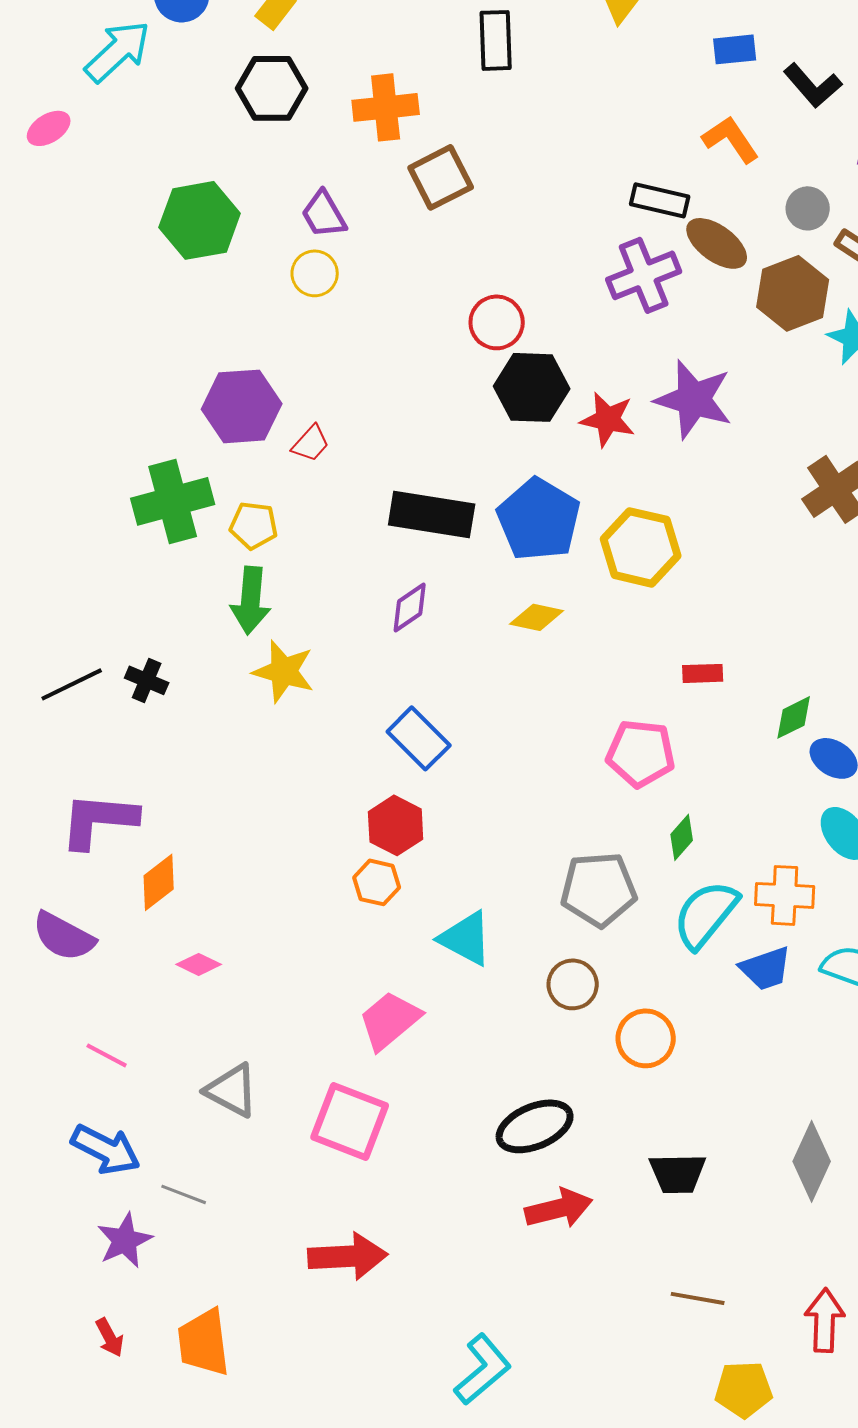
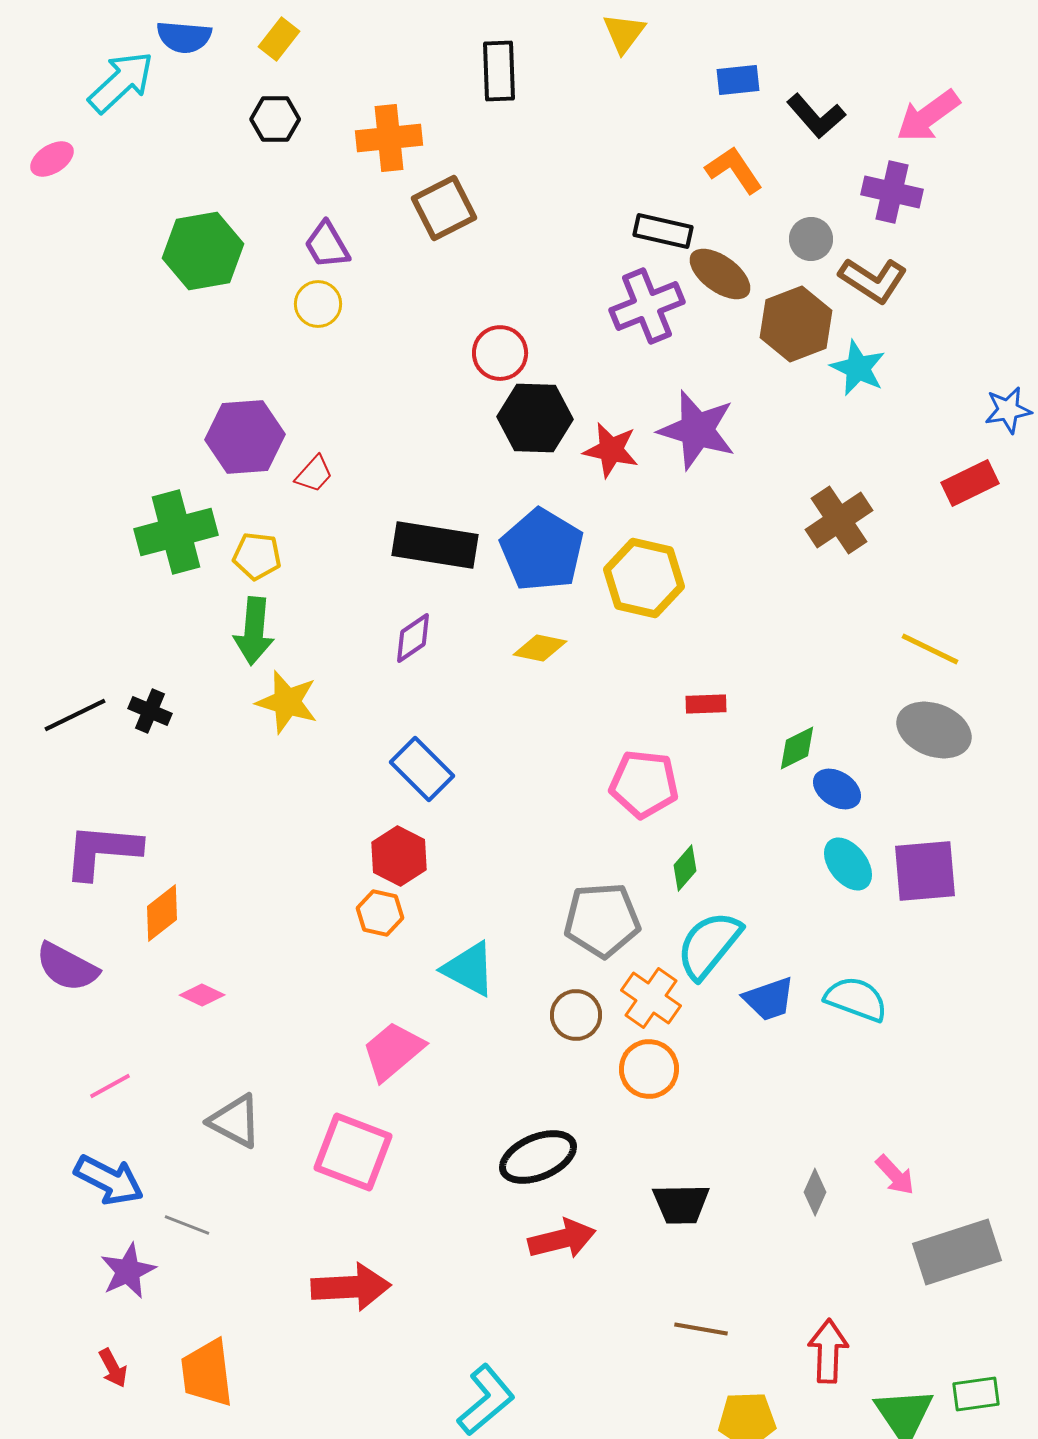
black hexagon: (272, 88) -> (275, 119), size x0.7
orange cross: (785, 895) -> (651, 998), moved, turned 32
pink line: (107, 1055) -> (110, 1086), turned -57
gray diamond: (812, 1161) -> (815, 1192), size x0.6

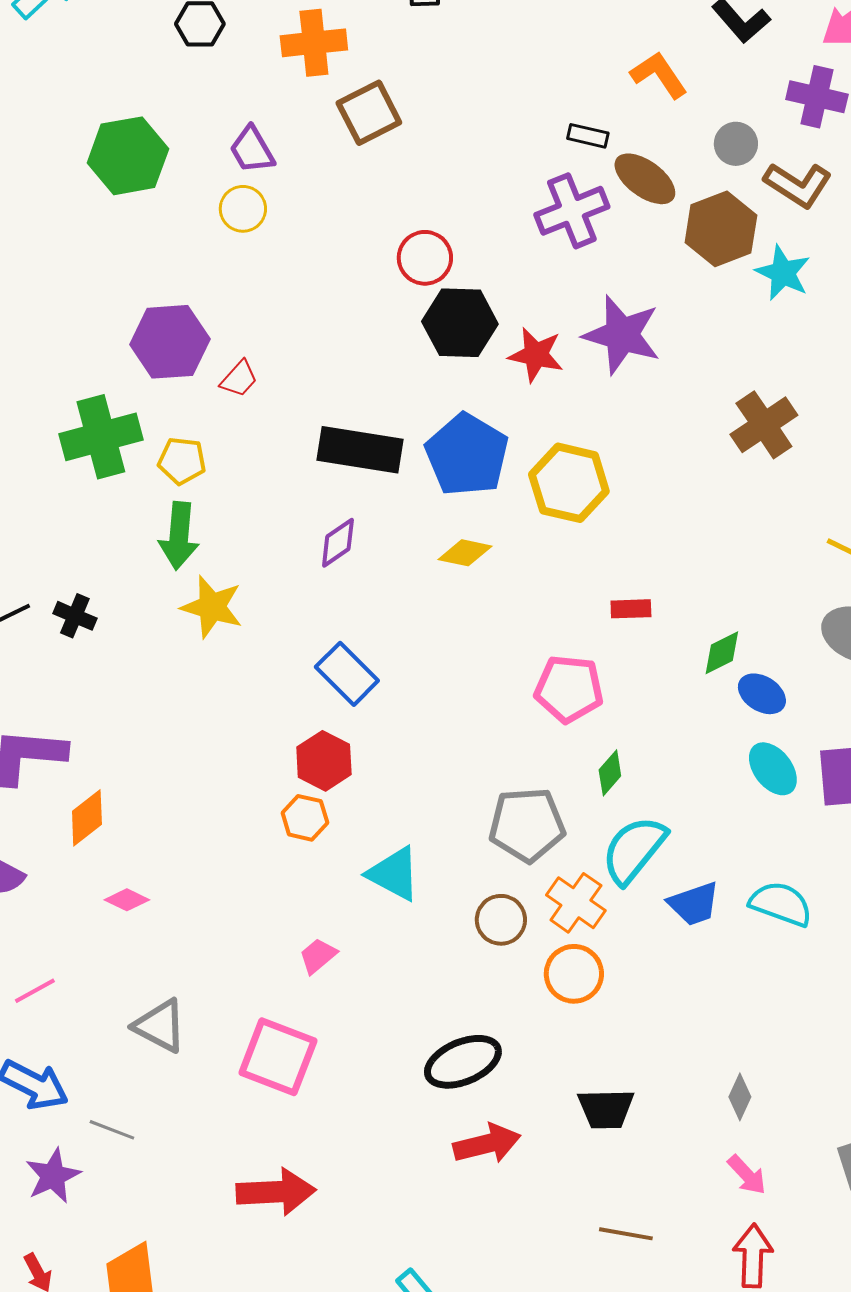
black rectangle: (663, 231) -> (588, 136), size x0.7
pink trapezoid: (393, 1051) -> (318, 956), size x0.6
pink arrow: (895, 1175) -> (747, 1175), moved

